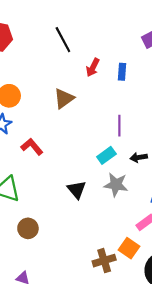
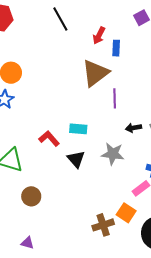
red arrow: (93, 67) -> (99, 36), moved
brown triangle: (64, 98) -> (95, 73), moved, size x1.4
red L-shape: (32, 147) -> (49, 139), moved
cyan rectangle: (106, 155) -> (78, 129), moved, turned 42

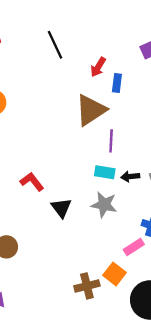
cyan rectangle: (78, 129) -> (105, 172), moved

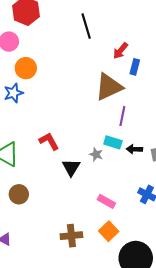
gray star: (104, 205) -> (96, 154), moved, size x0.6
pink rectangle: (134, 247) -> (106, 201), moved, turned 54
brown cross: (87, 286) -> (71, 236), moved

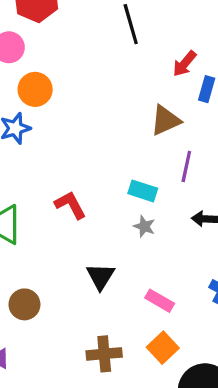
brown triangle: (109, 87) -> (165, 120), size x0.7
cyan rectangle: (113, 142) -> (143, 191), moved
black triangle: (71, 167) -> (101, 276), moved
brown circle: (19, 194) -> (24, 304), moved

